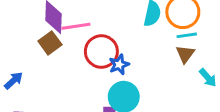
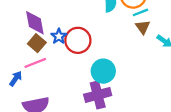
pink line: (76, 26) -> (35, 63), moved
blue star: (119, 65) -> (59, 36), moved

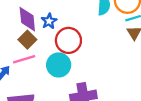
blue star: (59, 36) -> (49, 21), moved
cyan circle: (103, 71) -> (59, 65), moved

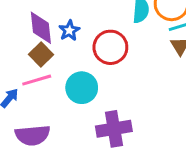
red circle: (68, 40) -> (110, 47), moved

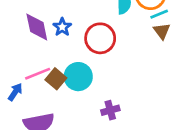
brown square: (41, 55) -> (56, 79), moved
purple cross: (114, 129) -> (110, 110), size x0.6

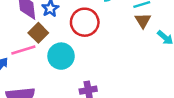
brown square: (56, 79) -> (38, 33), moved

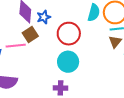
cyan circle: (61, 56) -> (68, 62), moved

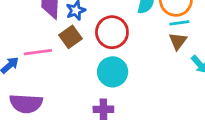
brown square: (30, 34) -> (70, 37), moved

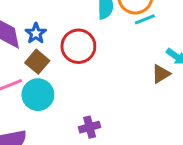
brown triangle: (178, 41) -> (161, 74), moved, turned 36
cyan circle: (113, 72) -> (38, 95), moved

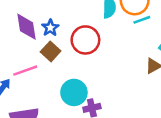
cyan circle: (38, 95) -> (74, 92), moved

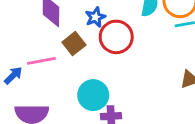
blue star: (50, 28) -> (95, 17), moved

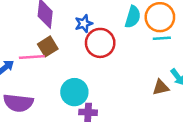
brown square: (74, 44) -> (48, 46), moved

